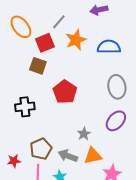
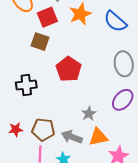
blue semicircle: (109, 47) -> (115, 21), turned -140
brown pentagon: (41, 149) -> (43, 130), turned 30
red star: (14, 161) -> (16, 130), moved

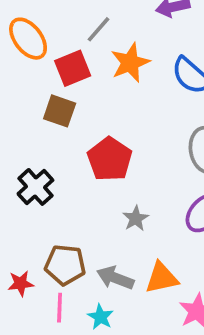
black cross: (26, 85) -> (35, 187), turned -36
gray star: (89, 114) -> (136, 218), moved
red star: (16, 130) -> (21, 283), moved

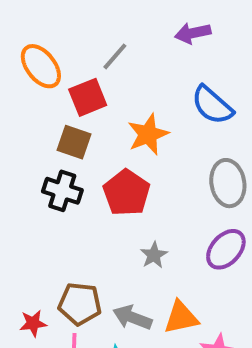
orange star: (130, 63) -> (148, 134), moved
black cross: (35, 187) -> (62, 191), moved, turned -30

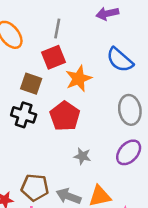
gray line: (115, 56) -> (57, 29), turned -30
red square: (88, 97) -> (54, 57), moved
gray star: (154, 255) -> (82, 156), turned -30

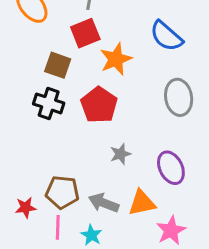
purple ellipse: (129, 152) -> (171, 168), moved, turned -68
gray star: (82, 156) -> (120, 154), turned -30

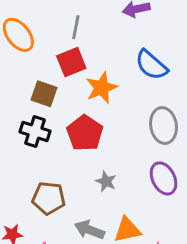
gray star: (120, 154) -> (106, 181), turned -30
purple ellipse: (171, 168) -> (164, 178), moved
brown pentagon: (62, 192) -> (49, 198), moved

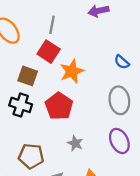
red square: (71, 62) -> (49, 52), turned -35
blue semicircle: (151, 65) -> (122, 62), moved, size x0.6

